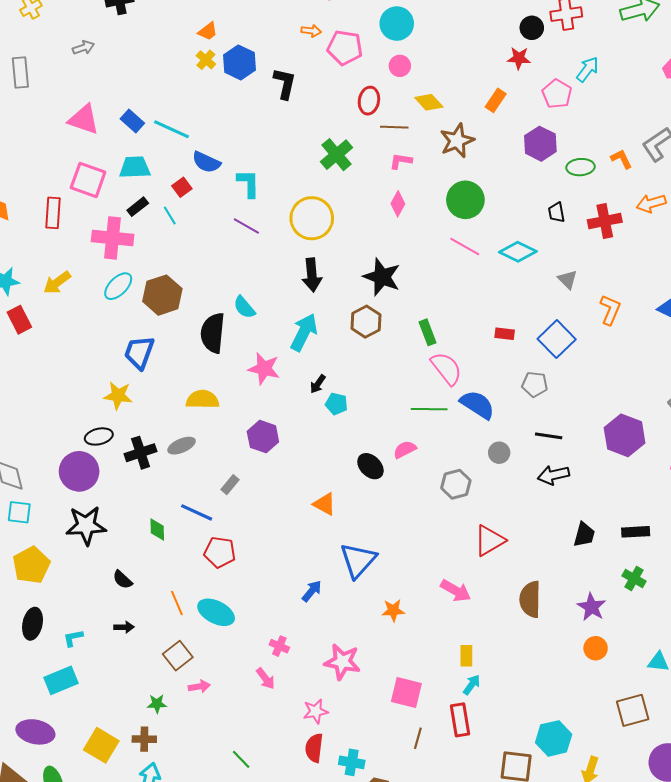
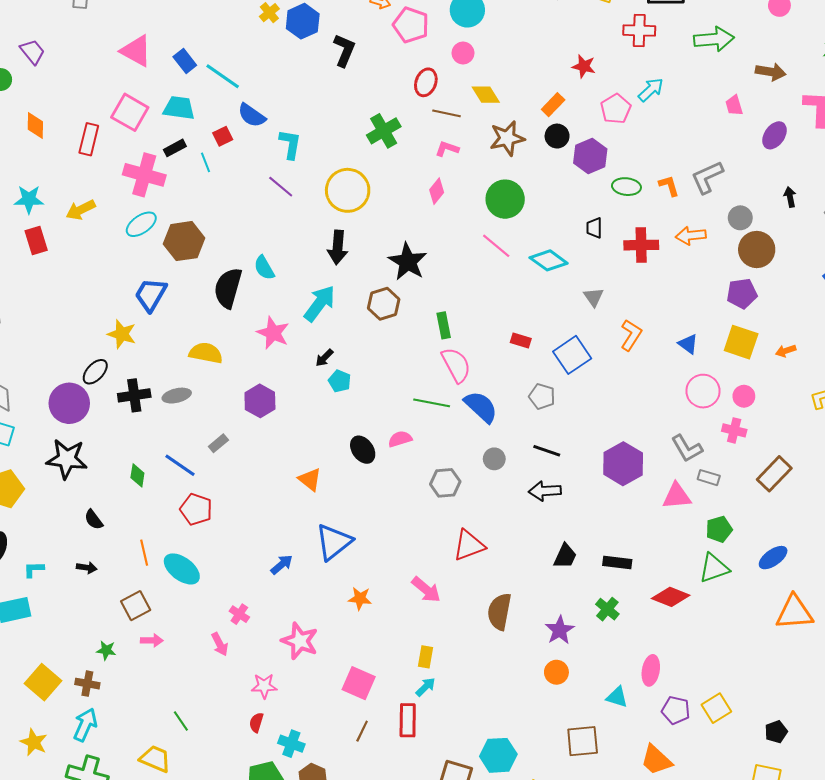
black circle: (532, 28) -> (557, 136), moved
black ellipse: (99, 436) -> (95, 372), turned -44
red semicircle: (314, 748) -> (256, 722), size x0.7

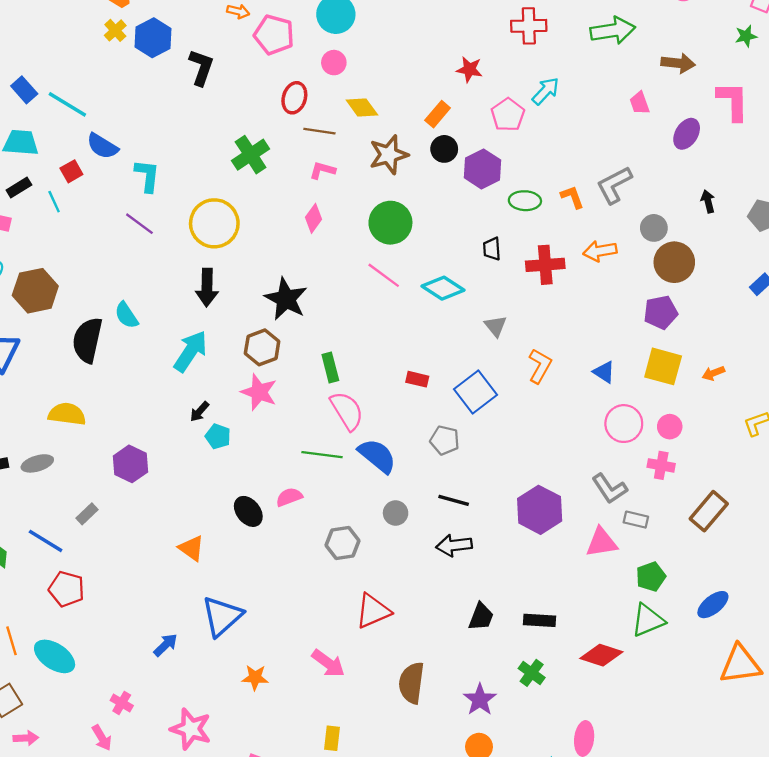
pink star: (273, 333) -> (259, 392), moved

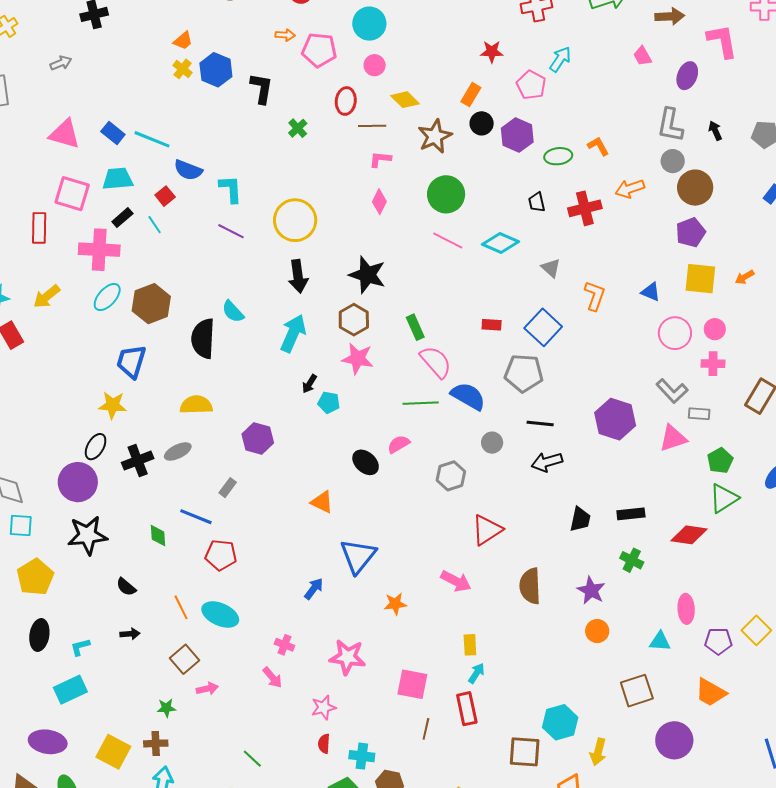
green cross: (251, 155) -> (298, 128), moved, size x0.6
gray L-shape: (614, 185) -> (670, 125), moved, turned -42
gray pentagon: (445, 440) -> (524, 373), size x1.5

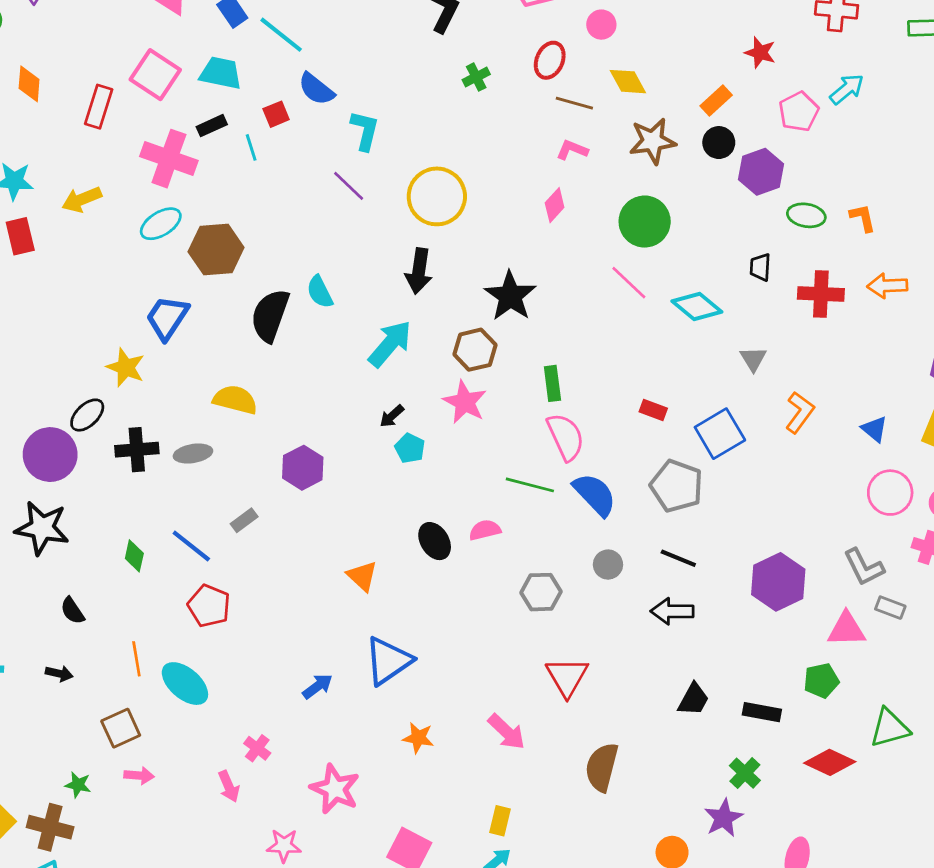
green pentagon: (720, 461) -> (821, 681), moved
red triangle: (487, 530) -> (567, 677), turned -44
purple star: (591, 590) -> (723, 818), moved
brown cross: (156, 743) -> (50, 827), size x1.4

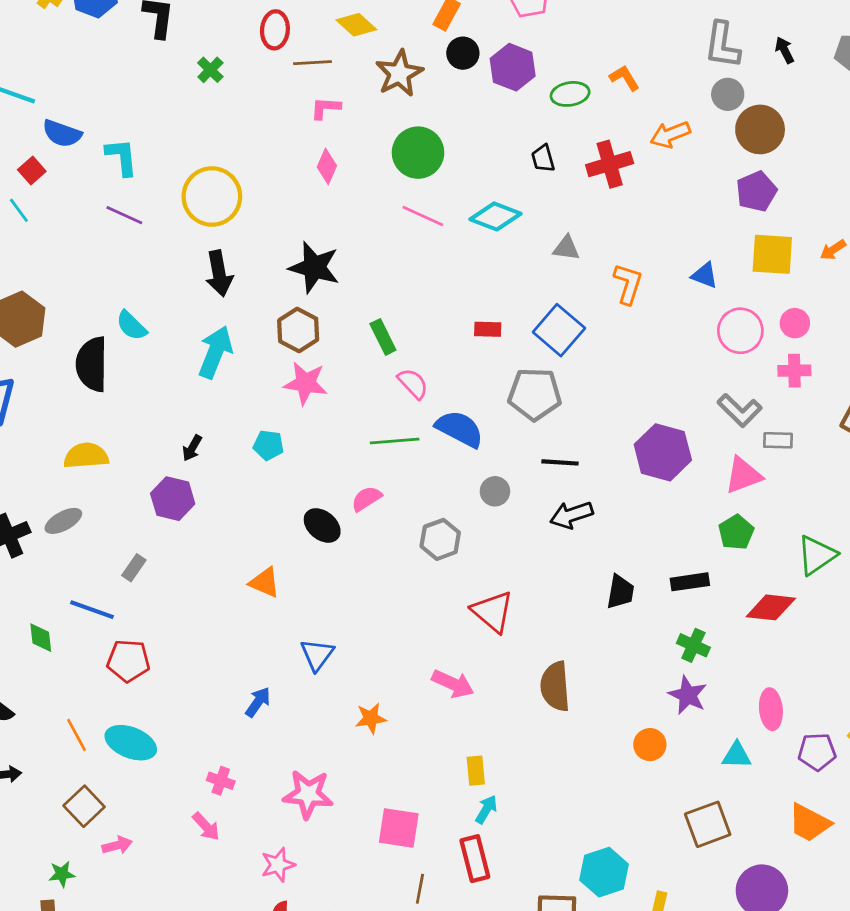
gray triangle: (753, 359) -> (566, 248), turned -32
black arrow: (392, 416) -> (192, 448), moved
pink semicircle: (566, 437) -> (413, 384), size x0.7
blue triangle: (388, 661) -> (317, 655), size x0.7

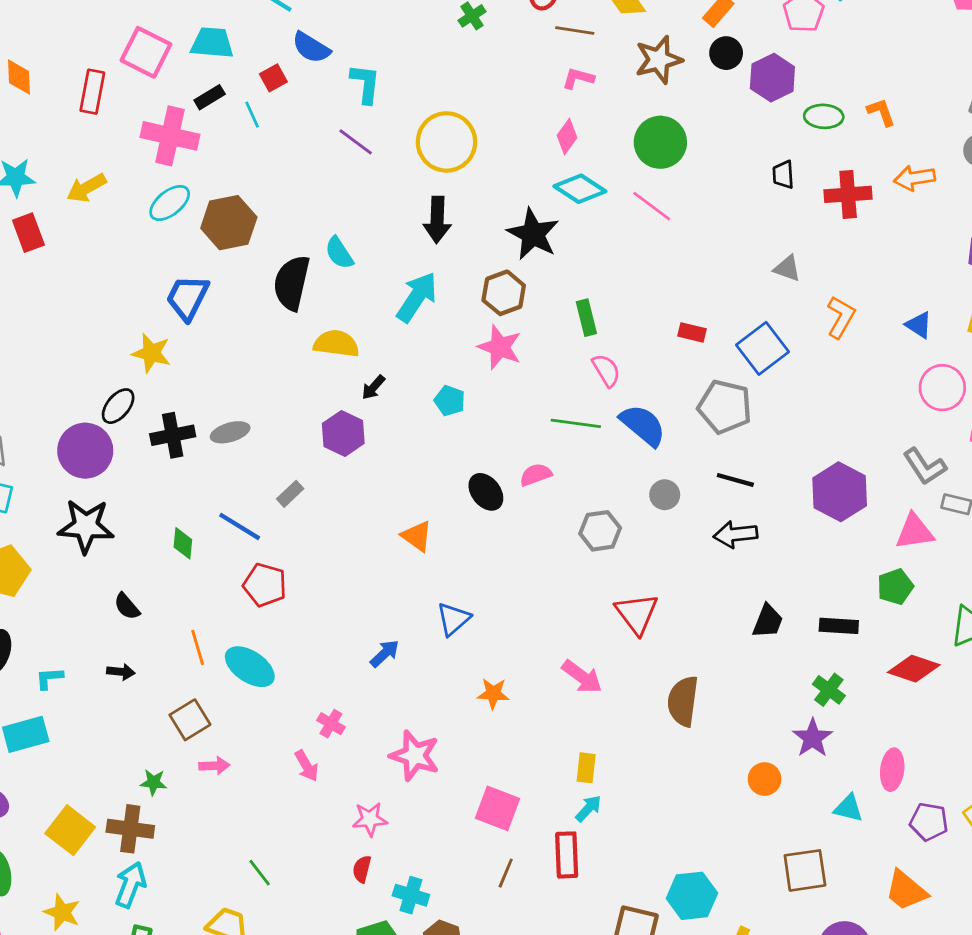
cyan diamond: (496, 216) -> (580, 189), moved
yellow semicircle: (86, 456) -> (336, 344), moved

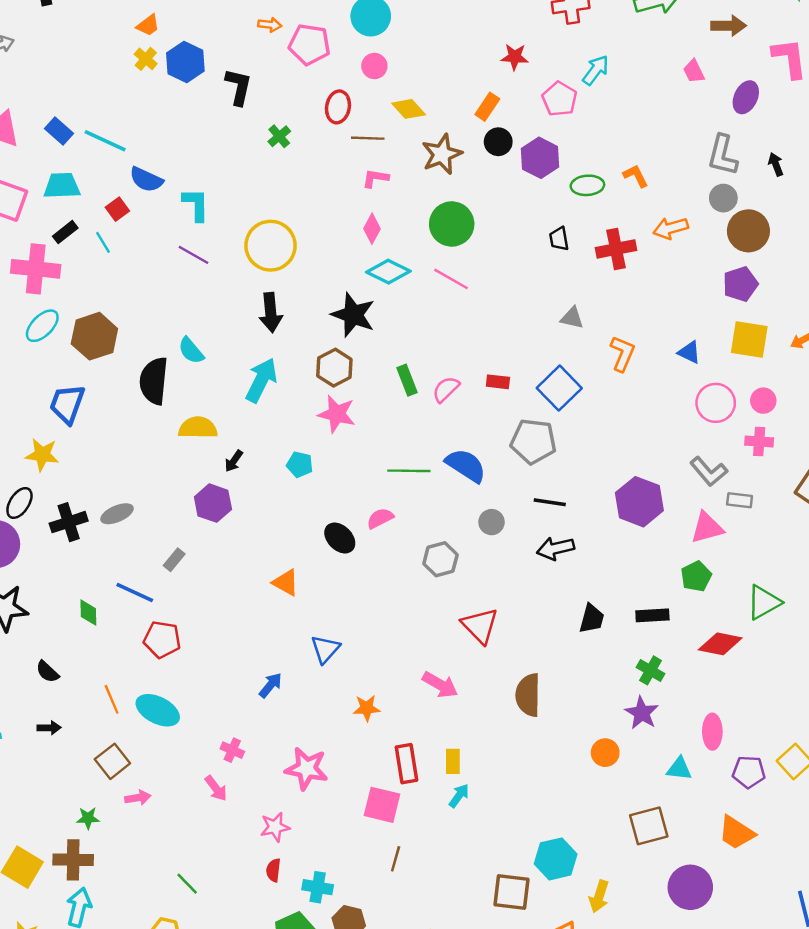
pink semicircle: (606, 370) -> (446, 389), moved, turned -96
red rectangle: (567, 855) -> (407, 764), moved

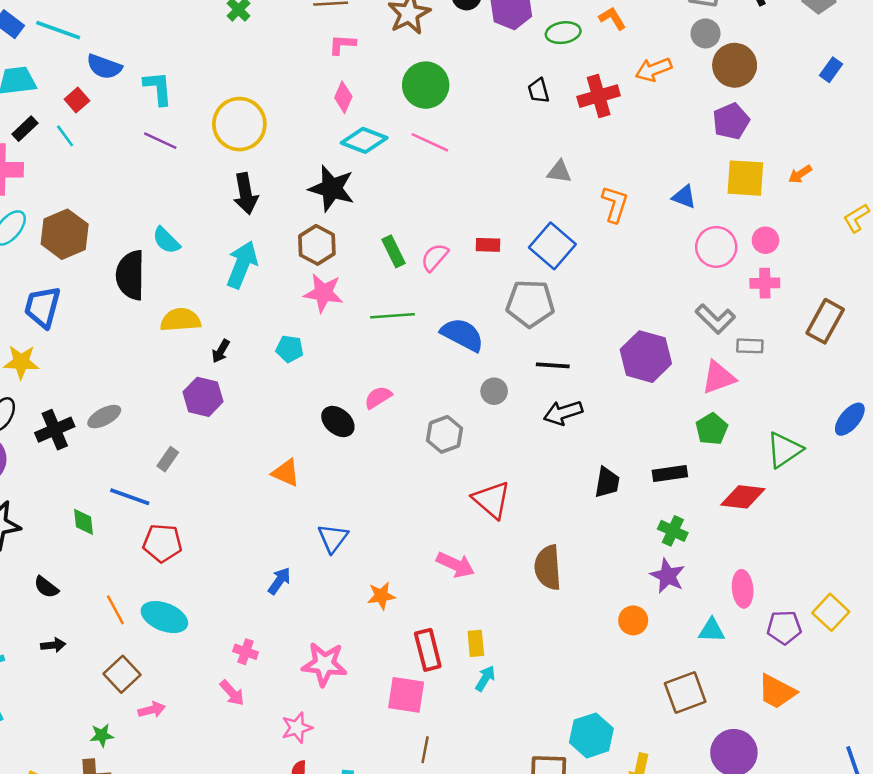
green line: (409, 471) -> (393, 316), moved

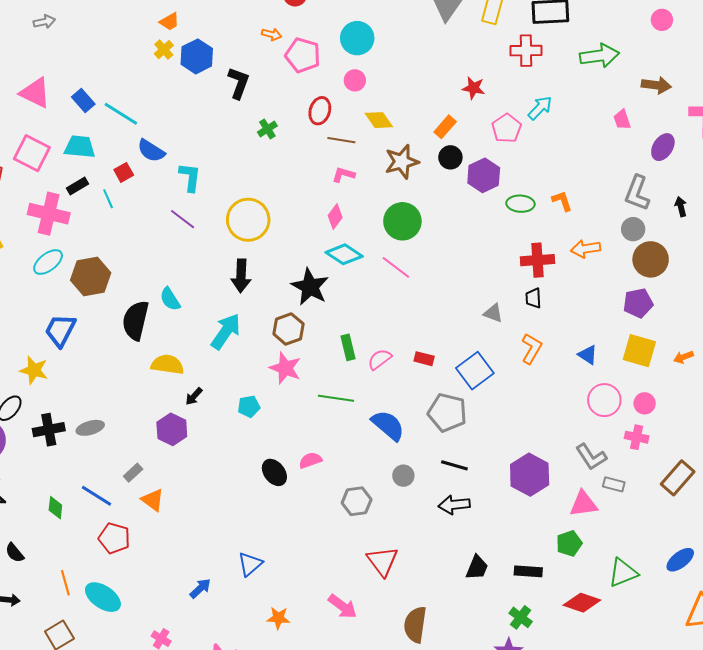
black trapezoid: (539, 91) -> (533, 298), moved
cyan pentagon: (290, 349) -> (249, 406), turned -30
orange triangle: (286, 473) -> (153, 500), moved

